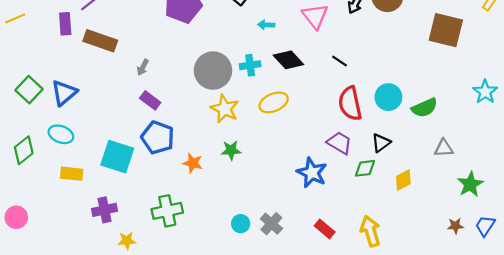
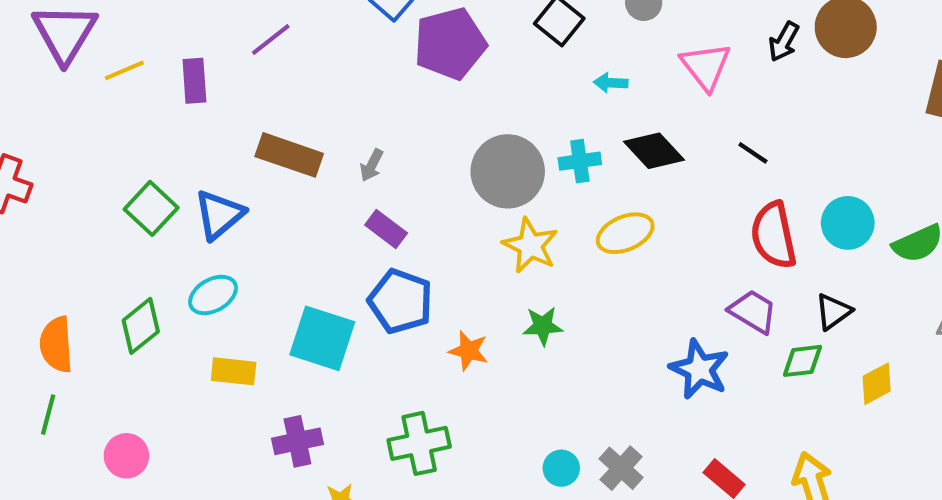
purple rectangle: (65, 24) -> (194, 81), moved
brown rectangle: (100, 41) -> (289, 155), moved
cyan ellipse: (61, 134) -> (213, 295), turned -50

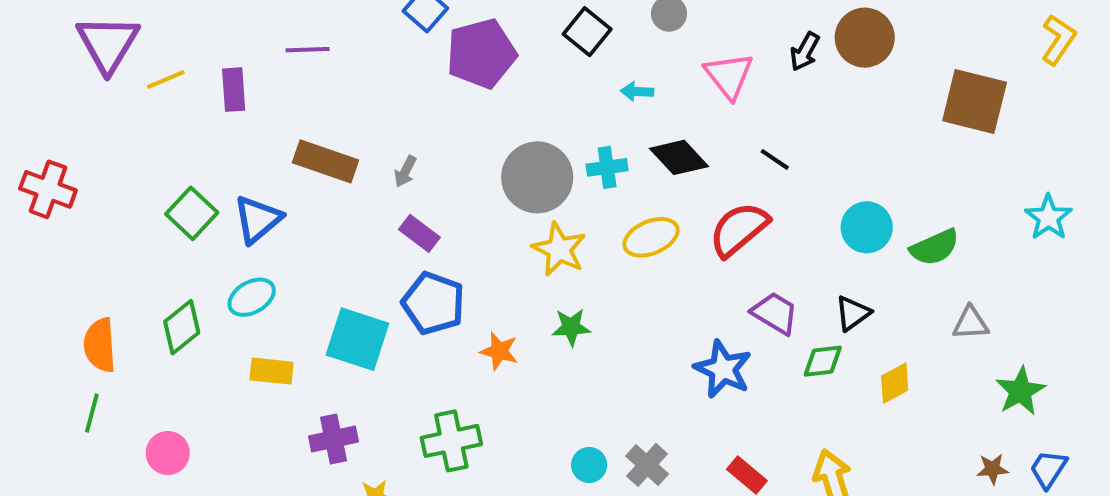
purple line: (271, 39) -> (308, 50), turned 36
red semicircle: (774, 235) -> (739, 229), moved, turned 62

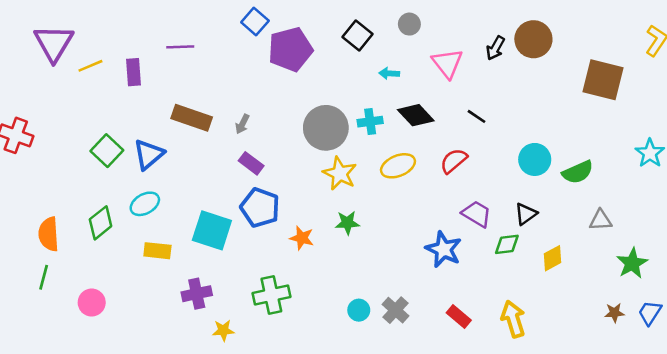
red semicircle: (739, 229) -> (454, 161), size x0.7

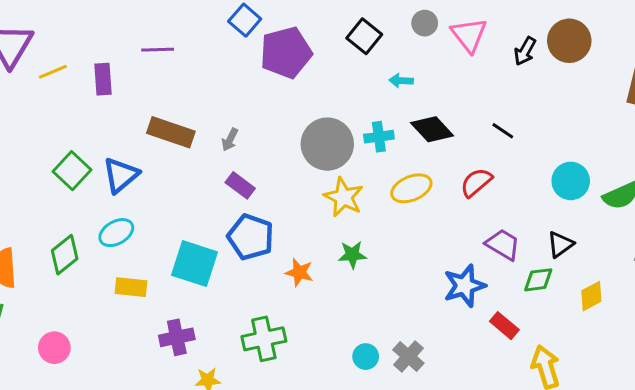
pink triangle: (447, 63) -> (469, 35), moved
blue star: (444, 249) -> (464, 286), turned 30
red rectangle: (459, 316) -> (504, 326), moved

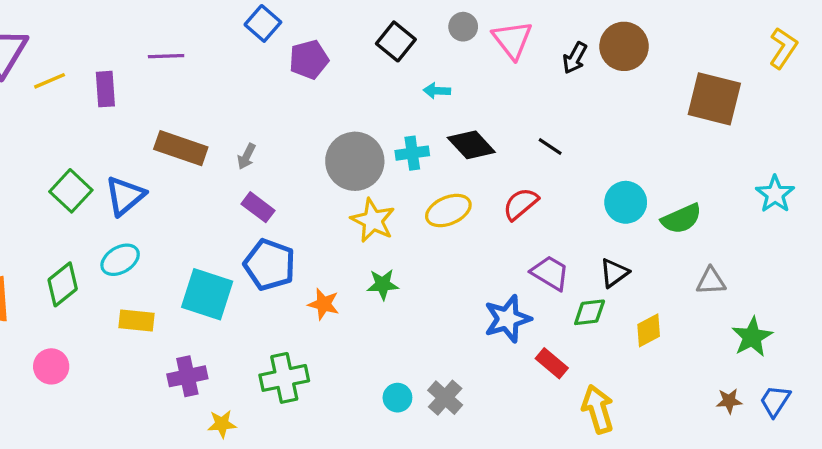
purple pentagon: (286, 53) -> (309, 60), size x0.7
pink circle: (54, 348) -> (51, 366), moved

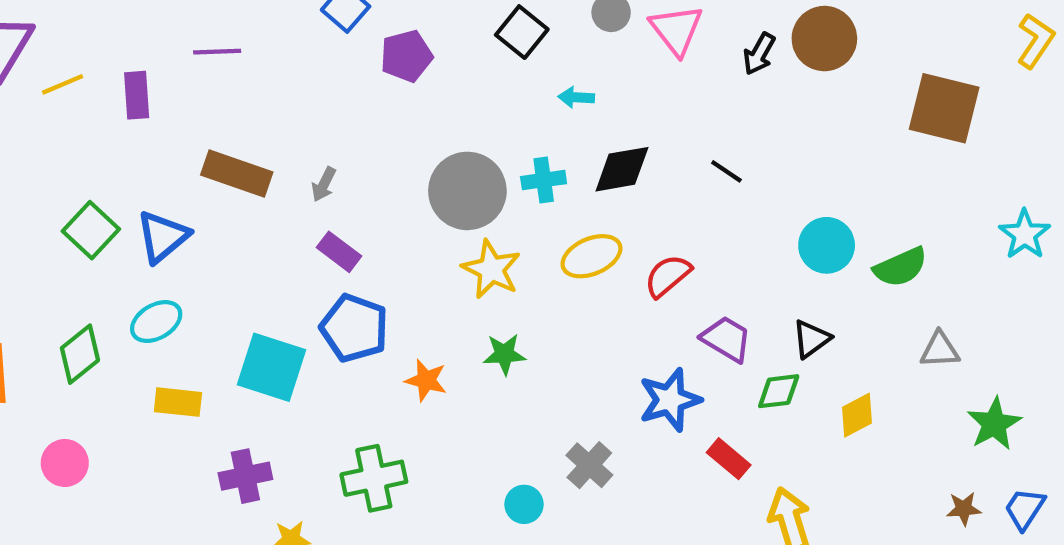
black diamond: (471, 145) -> (622, 169), turned -57
red semicircle: (521, 204) -> (668, 276), moved
gray cross: (445, 398) -> (589, 465), moved

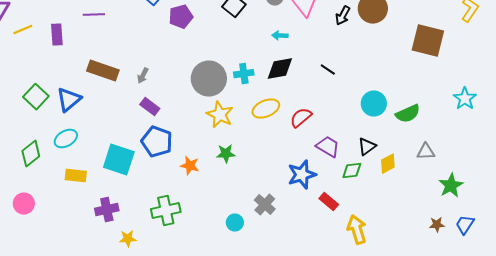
cyan arrow: (576, 97) -> (280, 36), moved
yellow diamond: (857, 415) -> (388, 164), moved

